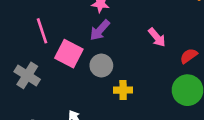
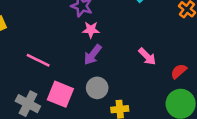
pink line: (42, 31) -> (38, 60), turned -40
pink square: (69, 54) -> (60, 94), moved

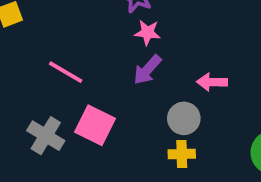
pink arrow: (147, 57) -> (212, 82), moved, turned 132
gray circle: (97, 88) -> (184, 118), moved

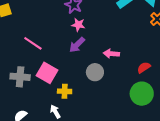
gray cross: (46, 136) -> (20, 77), turned -30
yellow cross: (182, 154) -> (65, 91), moved

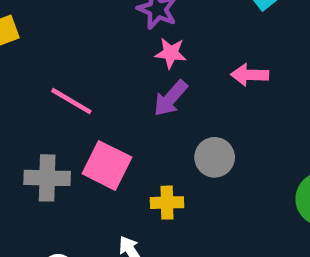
pink arrow: (111, 54) -> (250, 75), moved
yellow cross: (65, 91) -> (167, 203), moved

